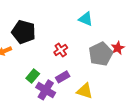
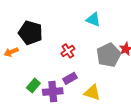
green rectangle: (33, 76) -> (33, 85), moved
purple cross: (46, 90) -> (53, 92), turned -36

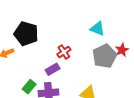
cyan triangle: (93, 20) -> (97, 29), moved
purple rectangle: (70, 78) -> (53, 69), moved

